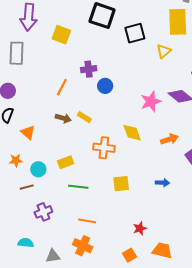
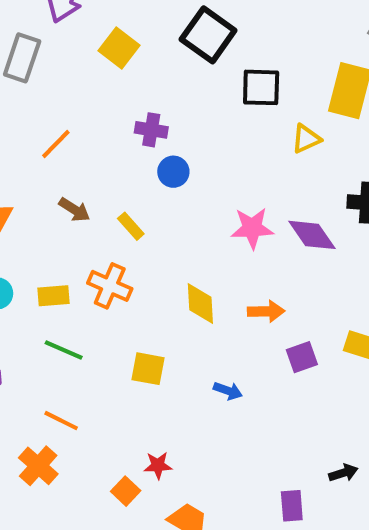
orange line: (62, 87) -> (56, 144), moved
yellow rectangle: (84, 117) -> (131, 226), moved
yellow diamond: (132, 133) -> (200, 303), moved
orange cross: (104, 148) -> (110, 286), moved
orange square: (129, 255) -> (126, 491), moved, turned -32

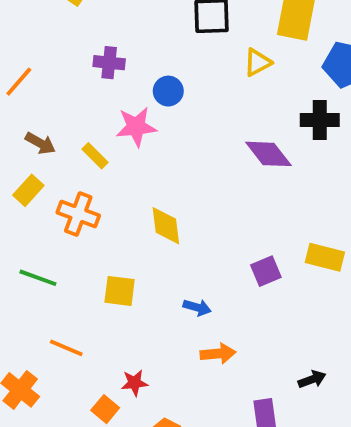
blue circle: (173, 172) -> (168, 91), moved
pink star: (252, 228) -> (136, 127), moved
yellow rectangle: (53, 296) -> (28, 190), moved, turned -40
orange arrow: (266, 311) -> (218, 354), moved
orange line: (61, 421) -> (66, 348), moved

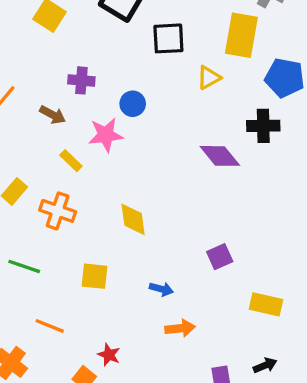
brown arrow: (40, 143) -> (53, 115), moved
yellow rectangle: (325, 257) -> (266, 304), moved
black arrow: (312, 379) -> (265, 365), moved
red star: (135, 383) -> (109, 355), turned 30

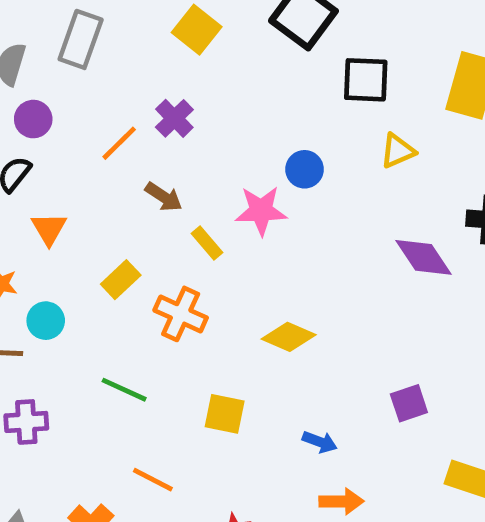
yellow triangle: (209, 78) -> (398, 151), moved
purple cross: (81, 80) -> (174, 118), moved, turned 35
brown arrow: (53, 115) -> (164, 197), moved
yellow diamond: (133, 219) -> (289, 337), turned -64

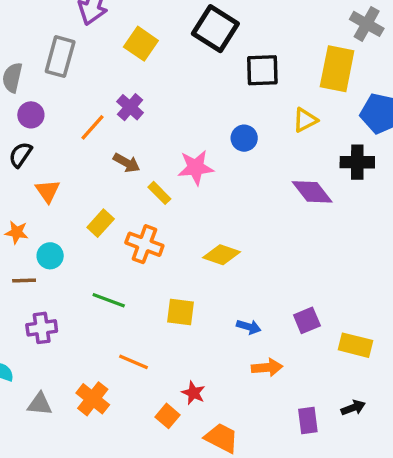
yellow triangle: (398, 151) -> (305, 120), moved
blue circle: (305, 169) -> (244, 138), moved
purple square: (409, 403) -> (307, 320), moved

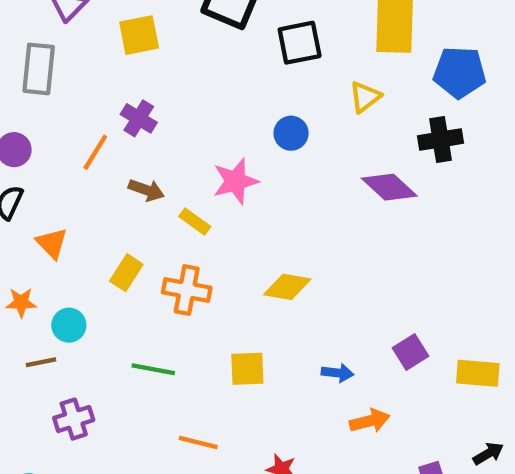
yellow square: (141, 44) -> (139, 35), turned -36

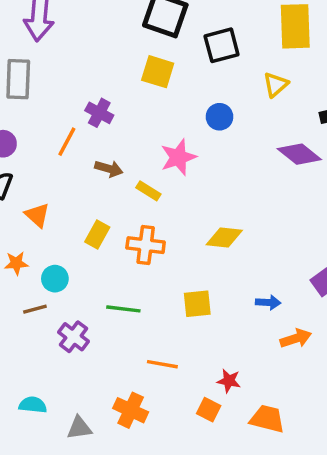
yellow square: (139, 35) -> (158, 72), moved, turned 32
purple cross: (74, 419) -> (73, 337), moved, turned -32

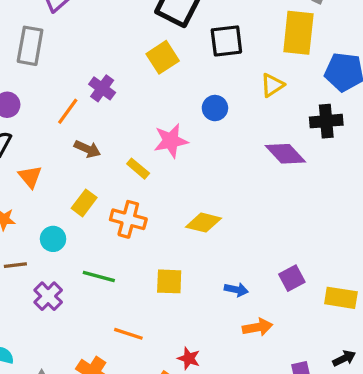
yellow square: (158, 72) -> (163, 57), turned 32
brown arrow: (109, 169) -> (87, 149), moved
cyan circle: (55, 279) -> (53, 239), moved

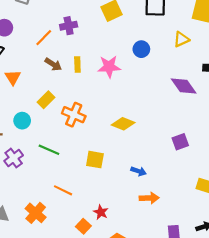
purple cross: (102, 88) -> (69, 26), turned 35
yellow rectangle: (138, 169) -> (77, 64), moved, turned 40
purple square: (292, 278) -> (180, 142), moved

